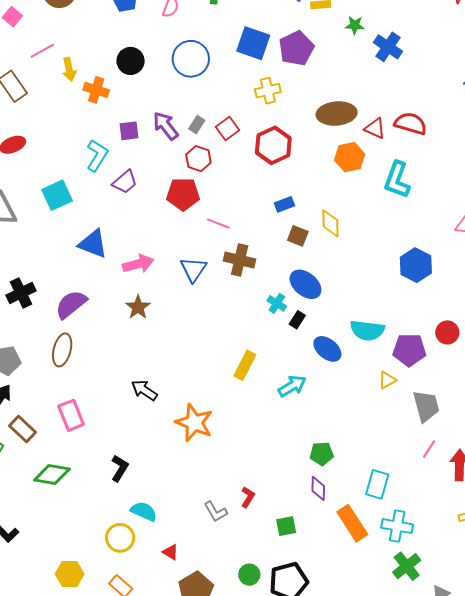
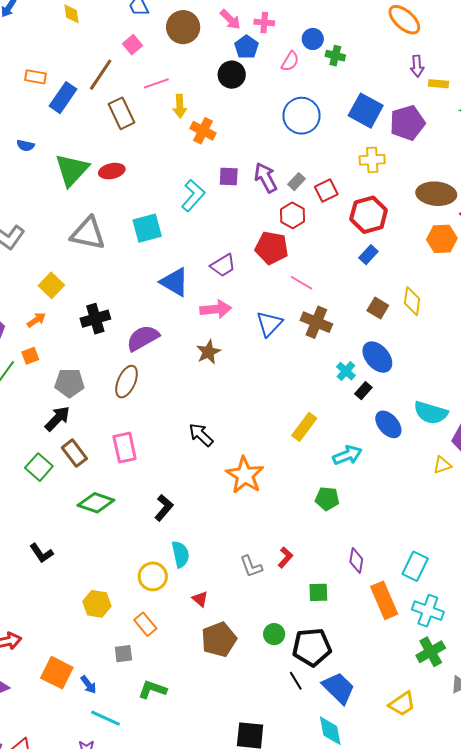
black circle: (131, 61) -> (232, 75), moved
purple trapezoid: (125, 182) -> (223, 265), moved
blue rectangle: (284, 204) -> (368, 255), moved, turned -36
green pentagon: (322, 454) -> (327, 499), moved
cyan semicircle: (144, 511) -> (180, 554), turned 44

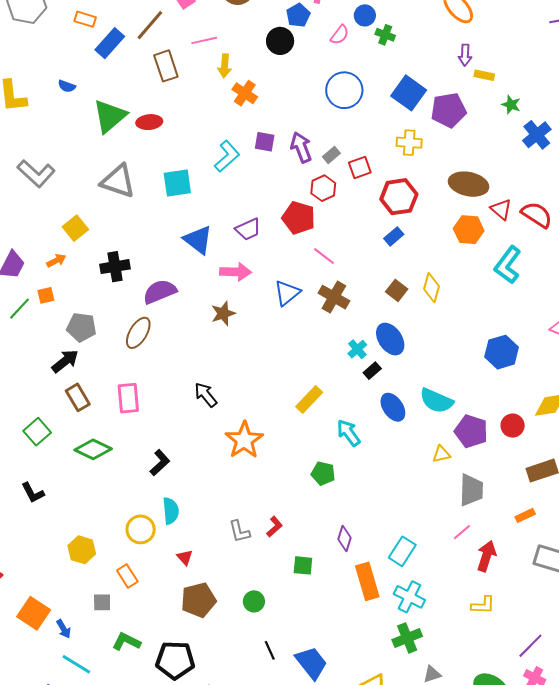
cyan arrow: (347, 455) -> (349, 433), turned -112
green square: (39, 467) -> (37, 432), moved
black pentagon: (312, 647) -> (175, 660), moved

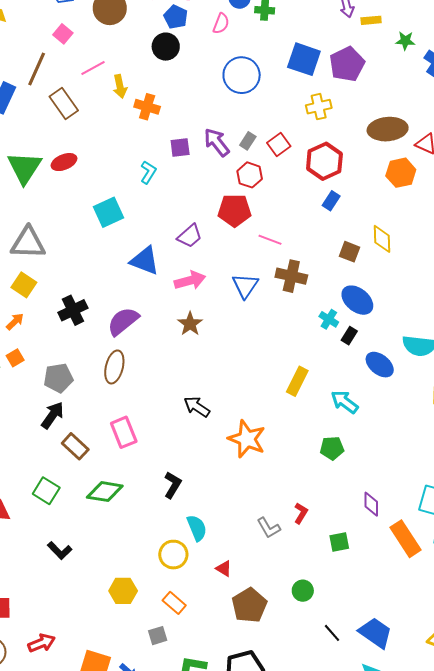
cyan L-shape: (227, 156) -> (148, 172), size x0.7
gray triangle: (118, 181) -> (28, 243), moved

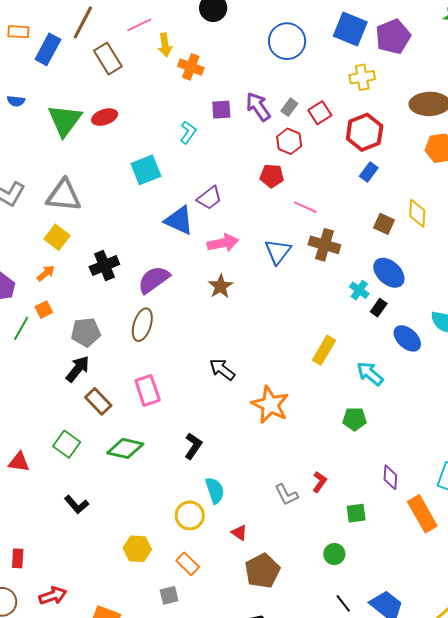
red pentagon: (235, 210) -> (272, 176), size x0.7
purple trapezoid: (190, 236) -> (209, 198), moved
green circle: (303, 591) -> (334, 554), moved

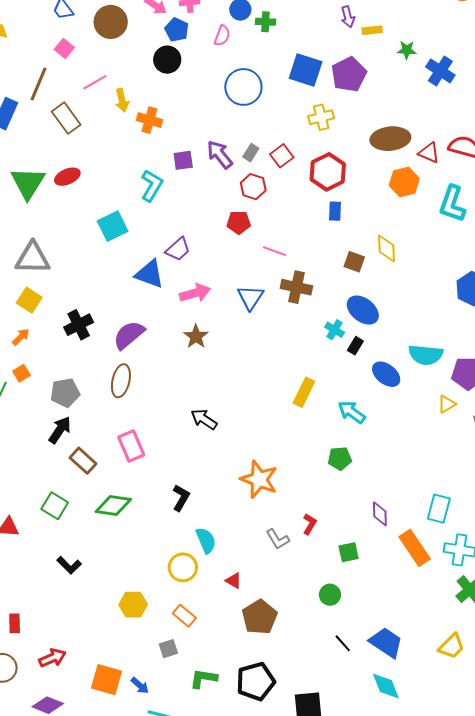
cyan L-shape: (188, 132) -> (152, 186), size x1.4
blue rectangle: (369, 172) -> (335, 211), turned -30
orange star: (270, 405) -> (259, 479), moved

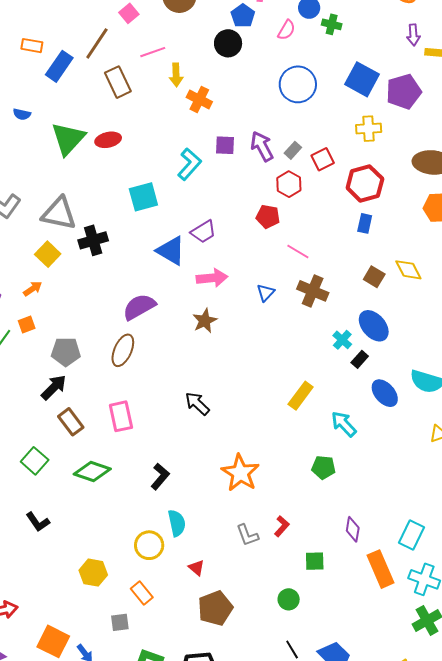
yellow diamond: (387, 249) -> (408, 270), turned -36
blue triangle: (250, 297) -> (266, 293), size x0.7
black cross: (79, 325) -> (93, 240), moved

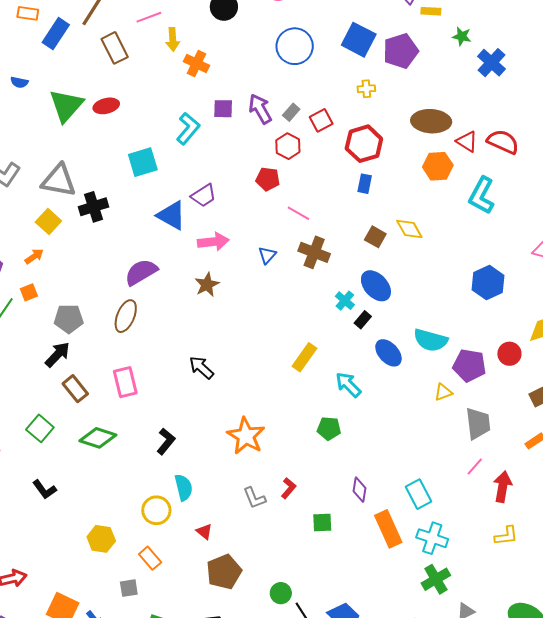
yellow cross: (369, 129) -> (366, 89), size x0.7
cyan rectangle: (412, 535) -> (419, 494), turned -52
green circle: (289, 599) -> (281, 593), moved

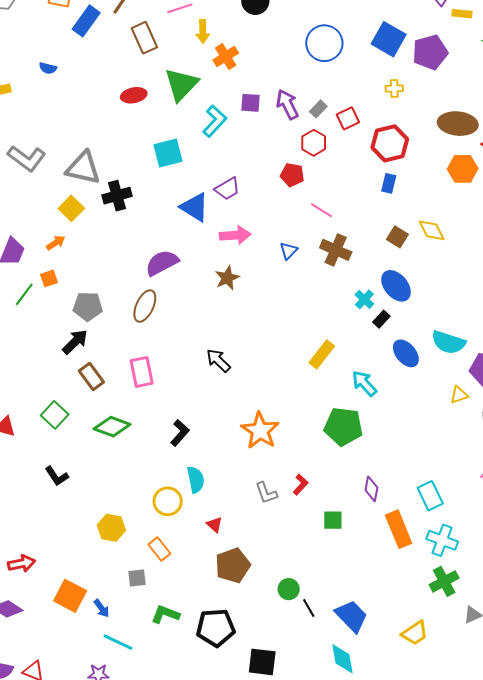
orange cross: (197, 64) -> (226, 57), turned 30
green triangle: (66, 106) -> (181, 84), moved
green pentagon: (329, 428) -> (343, 427), size x1.6

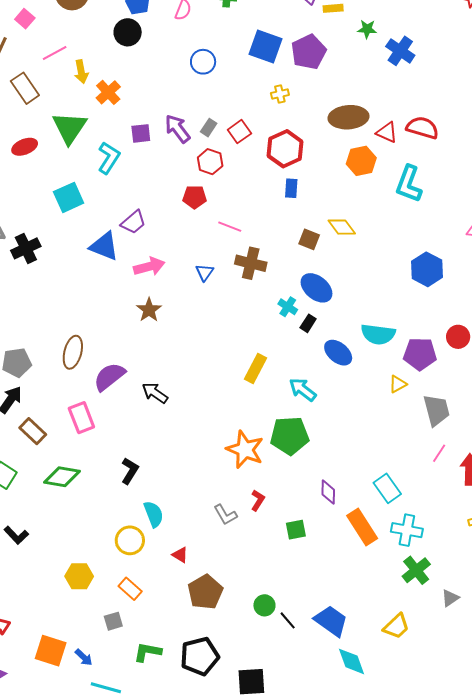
blue circle: (324, 43) -> (203, 62), size x0.7
purple semicircle: (162, 263) -> (109, 377), moved
orange star: (260, 431) -> (245, 450), moved
cyan diamond: (342, 659) -> (352, 661), moved

